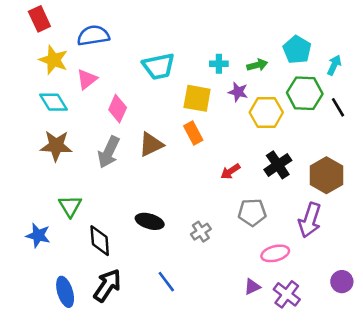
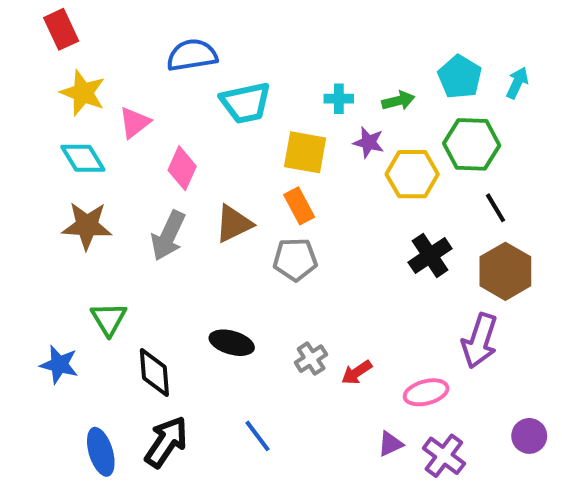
blue semicircle: (93, 36) -> (192, 55), moved
cyan arrow: (334, 65) -> (517, 83), moved
black line: (338, 107) -> (495, 208), moved
red arrow: (230, 171) -> (357, 372), moved
gray pentagon: (252, 212) -> (295, 259), moved

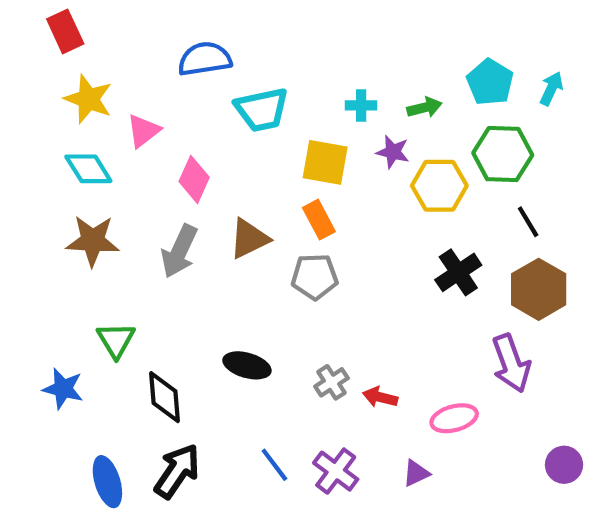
purple arrow: (480, 341) -> (511, 363), turned -38
red arrow: (357, 372) -> (380, 397), turned 48
purple cross: (444, 456) -> (336, 471), moved

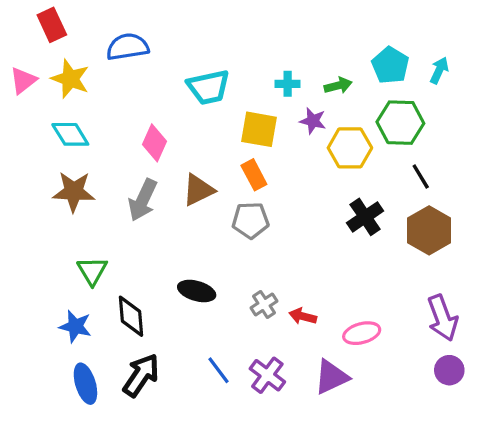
blue semicircle: (205, 59) -> (128, 47), moved
pink triangle: (143, 131) -> (23, 80), moved
purple arrow: (511, 363) -> (443, 318), moved
blue star: (63, 389) -> (75, 326), moved
purple triangle: (416, 473) -> (331, 377), size x1.6

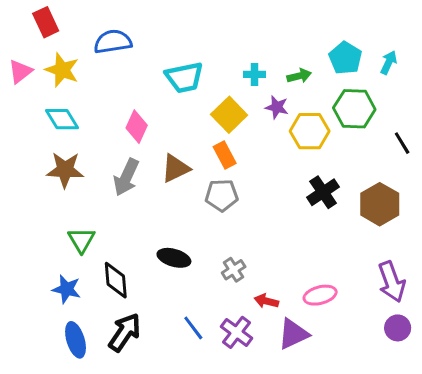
yellow square: (259, 129) -> (229, 115), turned 36
black line: (421, 176) -> (402, 143), moved
red arrow: (303, 316) -> (266, 301), moved

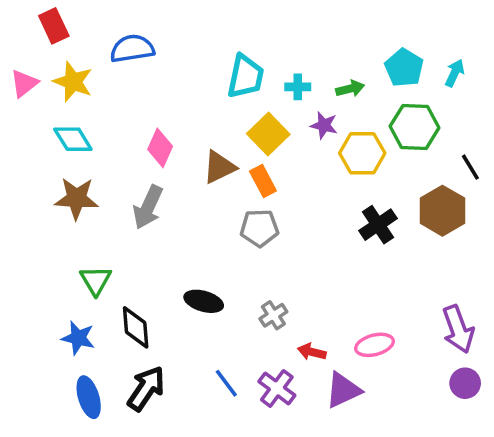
cyan trapezoid: (184, 77) -> (246, 76), moved, turned -66
brown triangle: (175, 168) -> (219, 167), moved
brown hexagon: (380, 204) -> (442, 211), moved

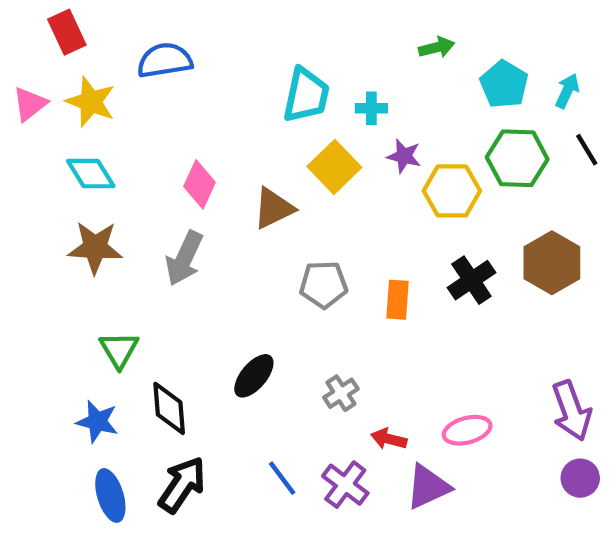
green arrow: (350, 89) -> (437, 47), moved
black line: (470, 167) -> (587, 150), moved
orange rectangle: (263, 181) -> (398, 300), moved, turned 32
black ellipse: (204, 301) -> (254, 376), turned -66

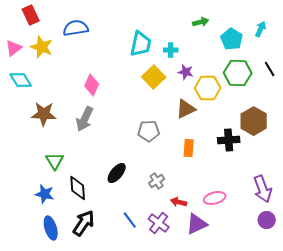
cyan arrow: (567, 91) -> (261, 29), moved
cyan diamond: (91, 174) -> (21, 80), moved
brown triangle: (273, 208) -> (186, 109), moved
black cross: (471, 280) -> (229, 140), moved, turned 30
orange rectangle: (398, 300) -> (189, 148), moved

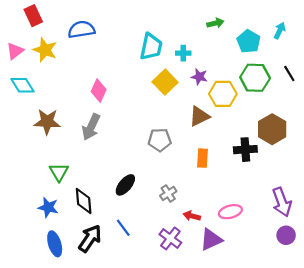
blue line: (130, 220) -> (123, 228), moved

